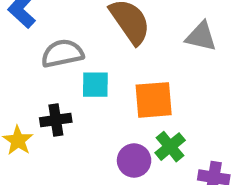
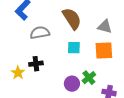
cyan square: (95, 85) -> (74, 48), moved
orange square: (154, 100) -> (104, 51), moved

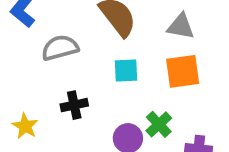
black cross: (36, 64) -> (74, 105), moved

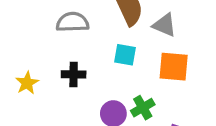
gray triangle: (181, 26) -> (164, 25), moved

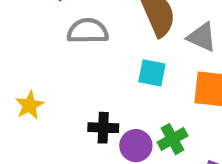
black cross: (74, 74) -> (103, 128), moved

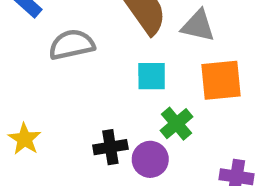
green cross: (173, 139) -> (177, 124), moved

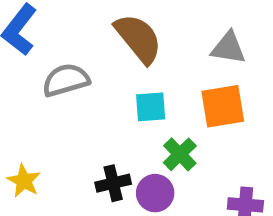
gray triangle: (198, 26) -> (228, 48), moved

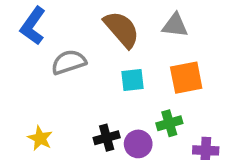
gray triangle: (228, 48) -> (175, 25), moved
green cross: (180, 154) -> (169, 123), moved, turned 30

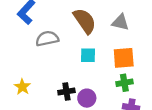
green cross: (169, 123) -> (124, 83), moved

